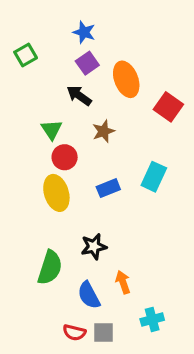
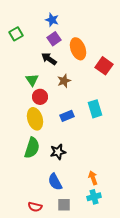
cyan rectangle: (154, 177) -> (95, 109), turned -42
green semicircle: (50, 268) -> (32, 148), moved
orange arrow: (123, 282) -> (93, 178), moved
red semicircle: (74, 332) -> (35, 207), moved

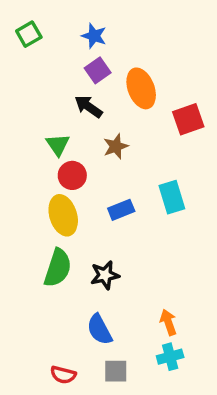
green square: (16, 34) -> (29, 34), moved
red square: (104, 66) -> (188, 119), turned 36

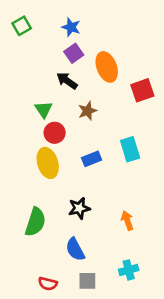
green semicircle: (58, 268) -> (35, 222), moved
orange arrow: (168, 322) -> (127, 221), moved

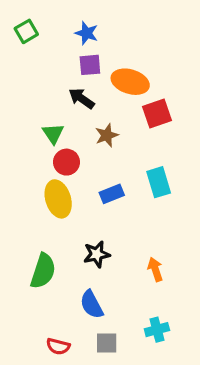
purple square: (74, 53) -> (90, 65), turned 30
orange ellipse: (107, 67) -> (130, 82), turned -52
red square: (142, 90) -> (157, 114), moved

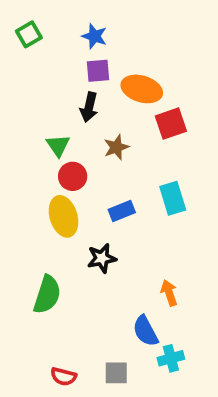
black arrow: (82, 98) -> (89, 107), turned -112
black star: (97, 254) -> (102, 258), moved
blue semicircle: (92, 304) -> (145, 331), moved

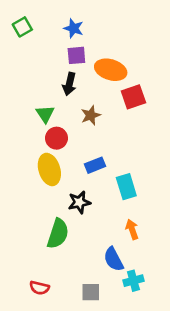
cyan rectangle: (173, 198) -> (126, 187), moved
green semicircle: (47, 295) -> (58, 234), moved
red semicircle: (64, 377) -> (39, 288), moved

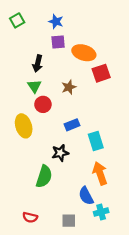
black arrow: (69, 84) -> (38, 63), moved
yellow ellipse: (49, 169) -> (24, 126), moved
orange arrow: (132, 229) -> (100, 173), size x1.5

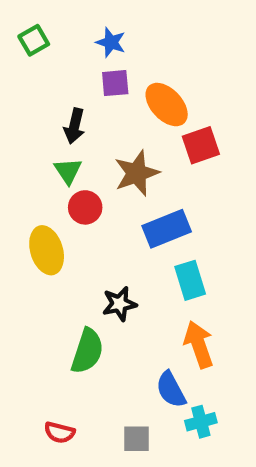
orange ellipse: (84, 53) -> (167, 105), turned 30
brown star: (69, 87) -> (137, 173), size x1.5
blue rectangle: (72, 125) -> (167, 229), moved, size x1.5

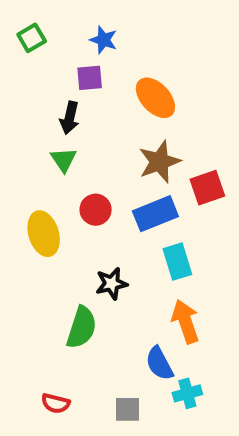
purple square: (115, 83) -> (90, 78), moved
red square: (201, 145) -> (207, 188), moved
brown star: (137, 173) -> (159, 162), moved
red circle: (85, 207) -> (96, 210), moved

